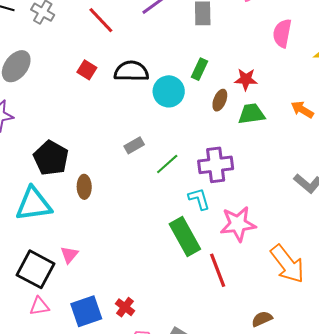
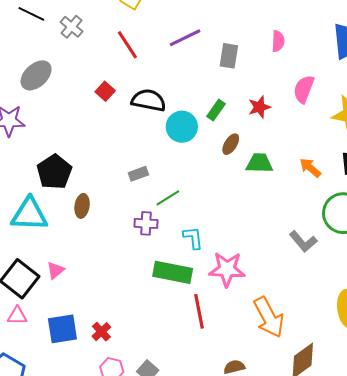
red star: (246, 79) -> (259, 107), moved, turned -30
purple cross: (216, 165) -> (146, 223), moved, size x0.7
green rectangle: (185, 237) -> (173, 272), turned -60

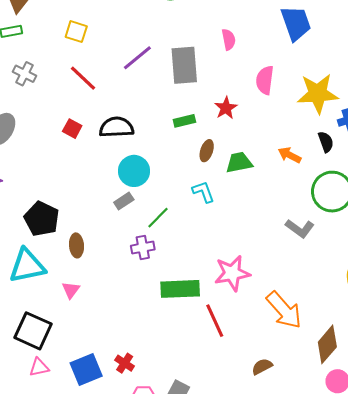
gray rectangle: (229, 56) -> (184, 65), size x1.5
green rectangle: (216, 110) -> (184, 121), turned 55
cyan circle: (182, 127) -> (134, 171), moved
cyan L-shape: (193, 238) -> (203, 192), moved
pink triangle: (55, 270) -> (71, 290), moved

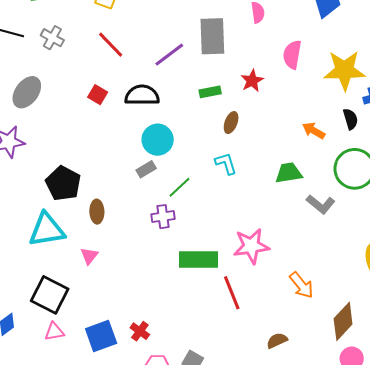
purple line: (137, 58) -> (169, 55), moved
green trapezoid: (239, 162) -> (289, 173), moved
orange arrow: (284, 310) -> (301, 285), size x0.7

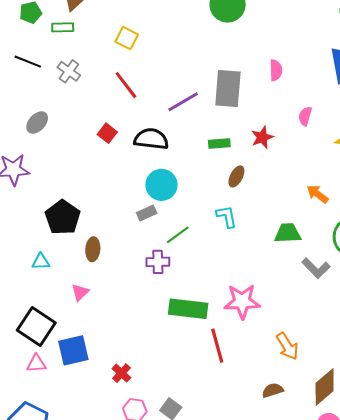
pink semicircle: (292, 55) -> (305, 116), size x0.7
gray ellipse: (27, 92) -> (37, 123), size x0.7
cyan triangle: (47, 230) -> (41, 261), size x0.5
blue square: (101, 336) -> (73, 350), moved
brown semicircle: (277, 341) -> (273, 390), moved

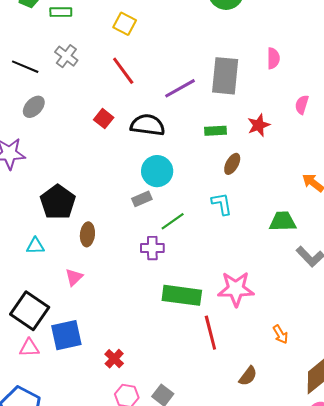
black line: (28, 62) -> (25, 67), moved
orange arrow: (287, 346) -> (280, 334), size x0.7
brown semicircle: (273, 390) -> (248, 376), moved, turned 145

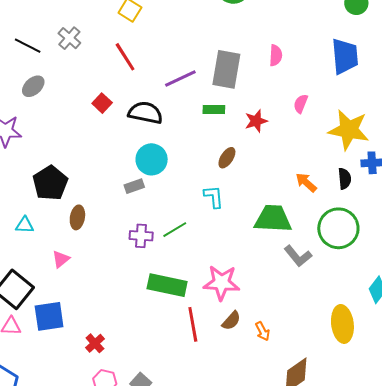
green rectangle: (216, 131) -> (214, 109), moved
green line: (173, 221) -> (175, 230), moved
green trapezoid: (283, 221) -> (273, 219), size x1.4
brown semicircle: (248, 376) -> (231, 321), moved

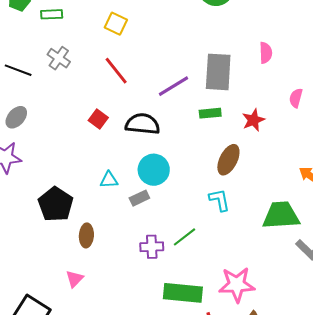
gray ellipse: (33, 86) -> (16, 117), moved
brown ellipse: (227, 158) -> (228, 160), size x1.4
cyan triangle: (25, 225) -> (109, 180), moved

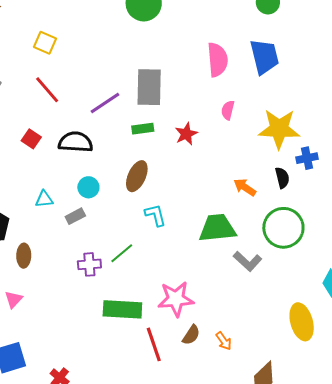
pink semicircle: (266, 53) -> (217, 60), moved, size x1.6
brown ellipse: (228, 160) -> (137, 176), moved
cyan circle: (154, 170) -> (88, 187), size x0.7

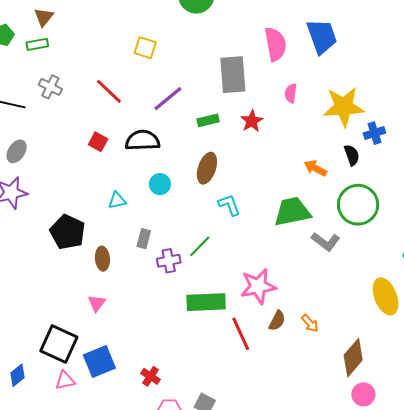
yellow square: (45, 43) -> (145, 48), moved
gray rectangle: (149, 87) -> (233, 75), moved
gray rectangle: (75, 216) -> (144, 239), moved, turned -42

